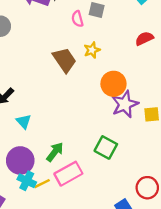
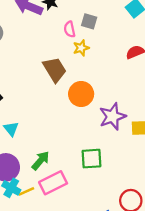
yellow star: (92, 50) -> (81, 48), moved
orange circle: (113, 84) -> (81, 94), moved
green square: (106, 147) -> (91, 159), turned -35

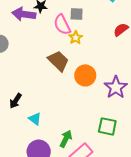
pink semicircle: (70, 29) -> (62, 25), size x1.5
green square: (91, 159) -> (107, 126), turned 30

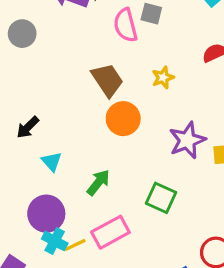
yellow star: (76, 38) -> (163, 78), moved
orange circle: (85, 75) -> (123, 119), moved
green arrow: (66, 139) -> (98, 183), moved

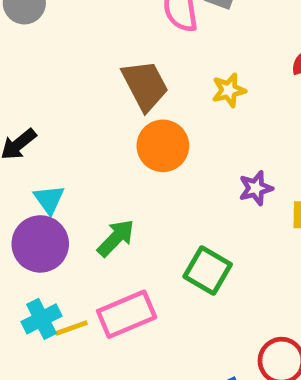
purple star: (187, 140) -> (256, 188), size x0.6
purple circle: (46, 214) -> (40, 244), moved
cyan cross: (55, 241) -> (41, 319), turned 30

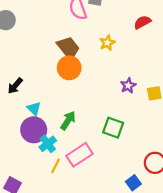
orange circle: (163, 146) -> (69, 68), moved
cyan cross: (41, 319) -> (48, 144), moved
yellow line: (72, 328) -> (55, 166), turned -32

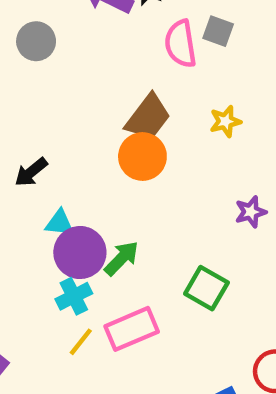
brown trapezoid: (68, 48) -> (148, 117), turned 65
cyan triangle: (34, 109) -> (60, 223), turned -48
purple circle: (34, 130) -> (80, 253), moved

